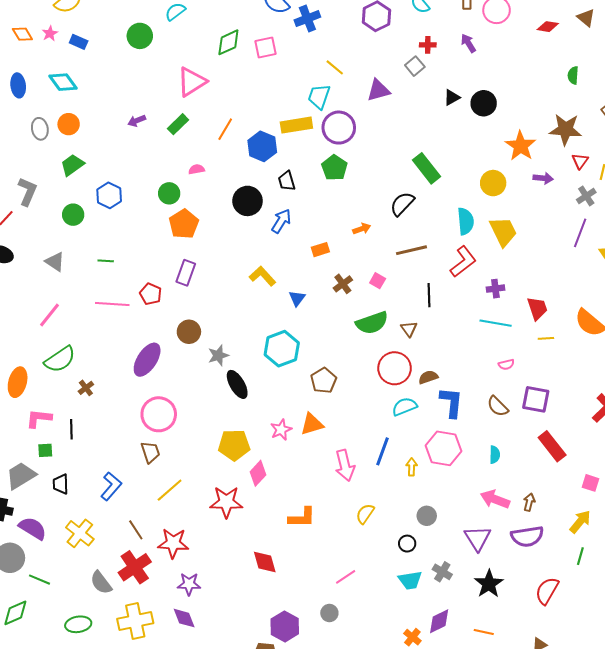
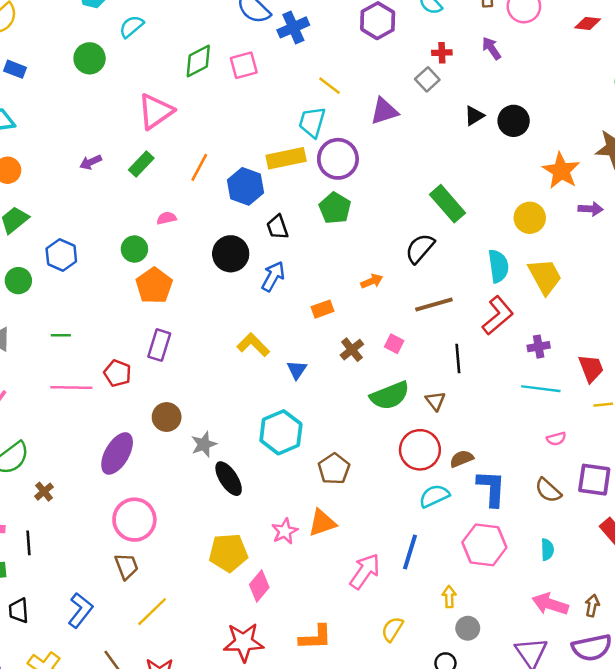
pink arrow: (345, 465) -> (365, 571), turned -128
yellow arrow: (412, 467) -> (449, 597), moved
red star: (226, 502) -> (244, 642), moved

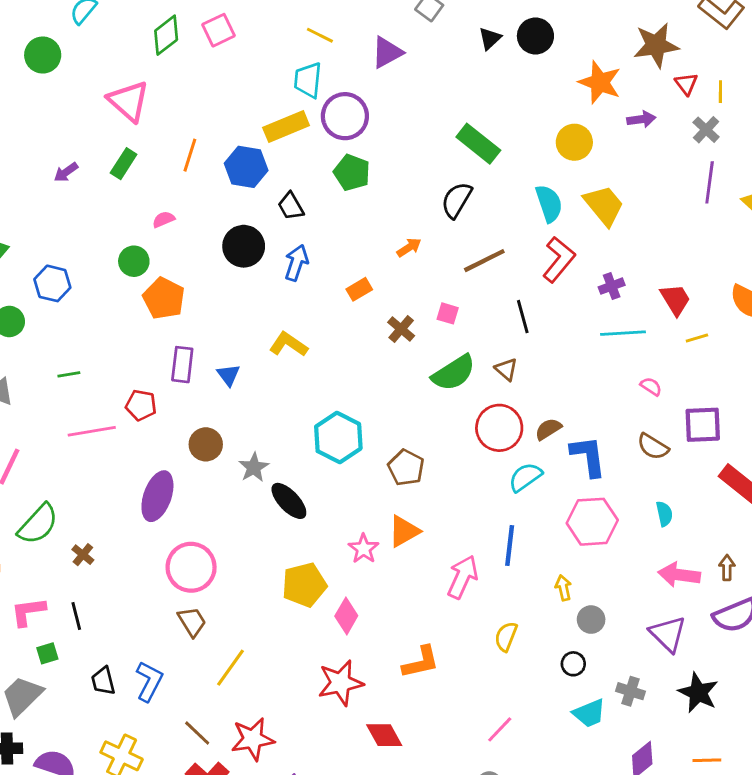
pink triangle: (156, 111) -> (129, 101), turned -33
blue triangle: (297, 370) -> (228, 375), moved
pink semicircle: (556, 439) -> (651, 386), turned -120
black trapezoid: (19, 611) -> (103, 681), moved

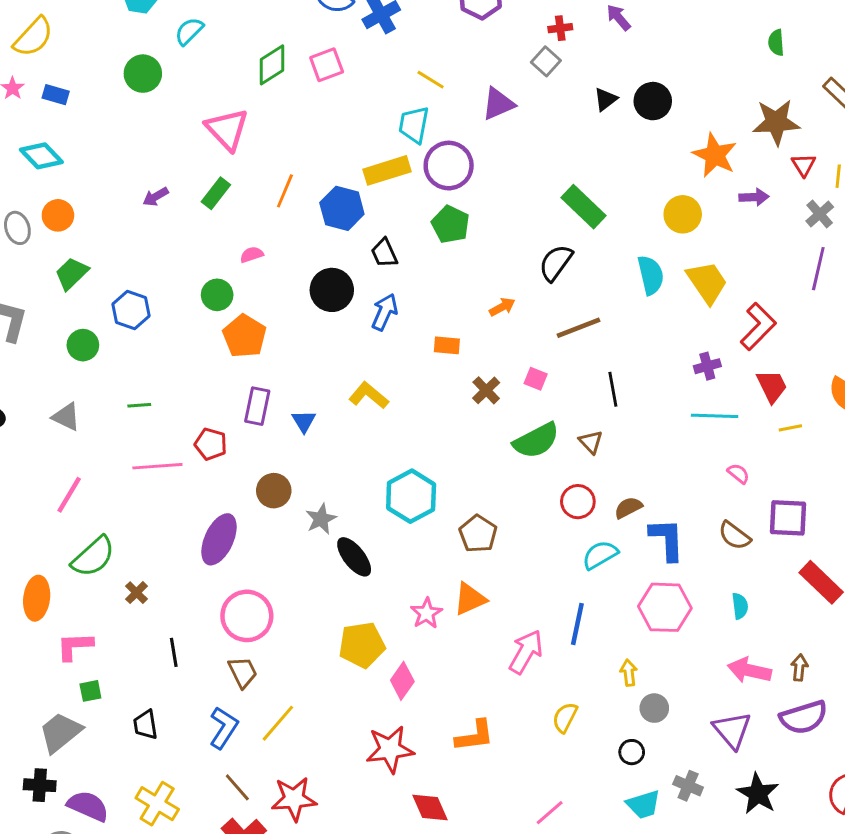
red L-shape: (559, 259) -> (758, 327), moved
orange rectangle: (359, 289) -> (447, 345), turned 30
red circle: (499, 428) -> (578, 502), size x0.7
black line: (76, 616) -> (174, 652), moved
blue L-shape: (149, 681) -> (224, 728), moved

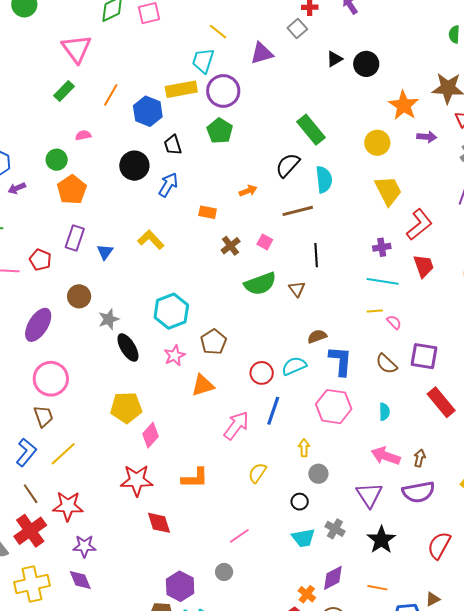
purple arrow: (156, 197) -> (17, 188), moved
cyan semicircle: (651, 275) -> (324, 179), moved
yellow line: (790, 428) -> (375, 311), moved
red circle: (578, 502) -> (262, 373), moved
pink star: (426, 613) -> (175, 355), moved

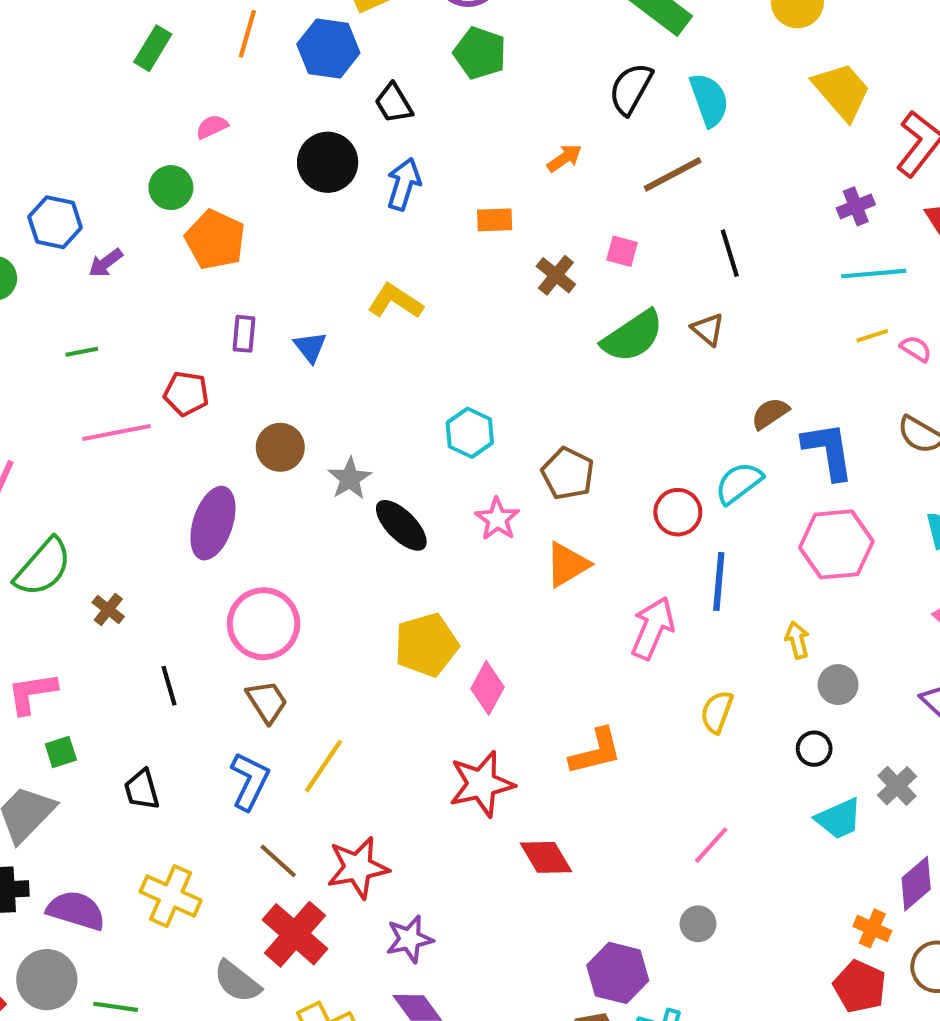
purple rectangle: (75, 238) -> (244, 334), size x0.7
cyan hexagon: (171, 311) -> (470, 433), size x0.7
gray cross: (335, 529) -> (897, 786), turned 30

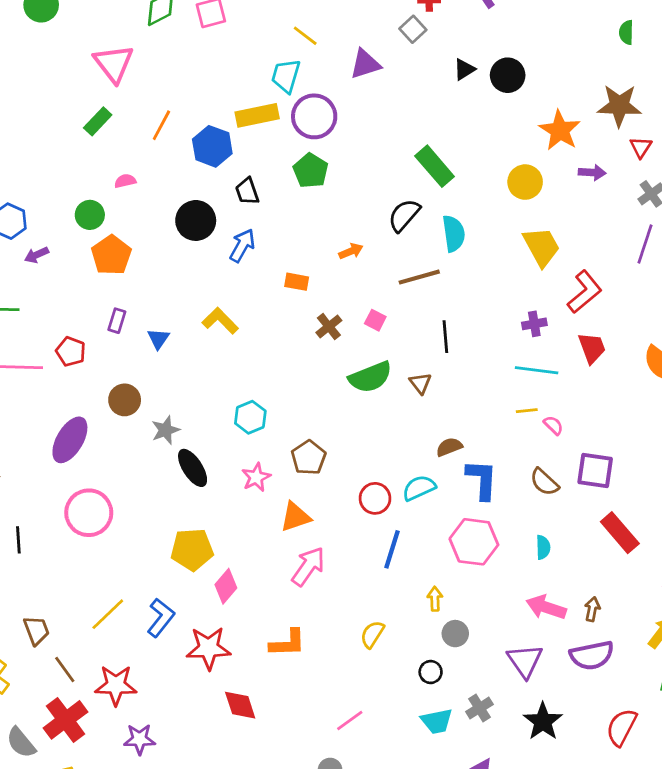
pink arrow: (653, 628) -> (308, 566), moved
brown trapezoid: (267, 702) -> (36, 630), moved
blue L-shape: (250, 781) -> (161, 618), moved

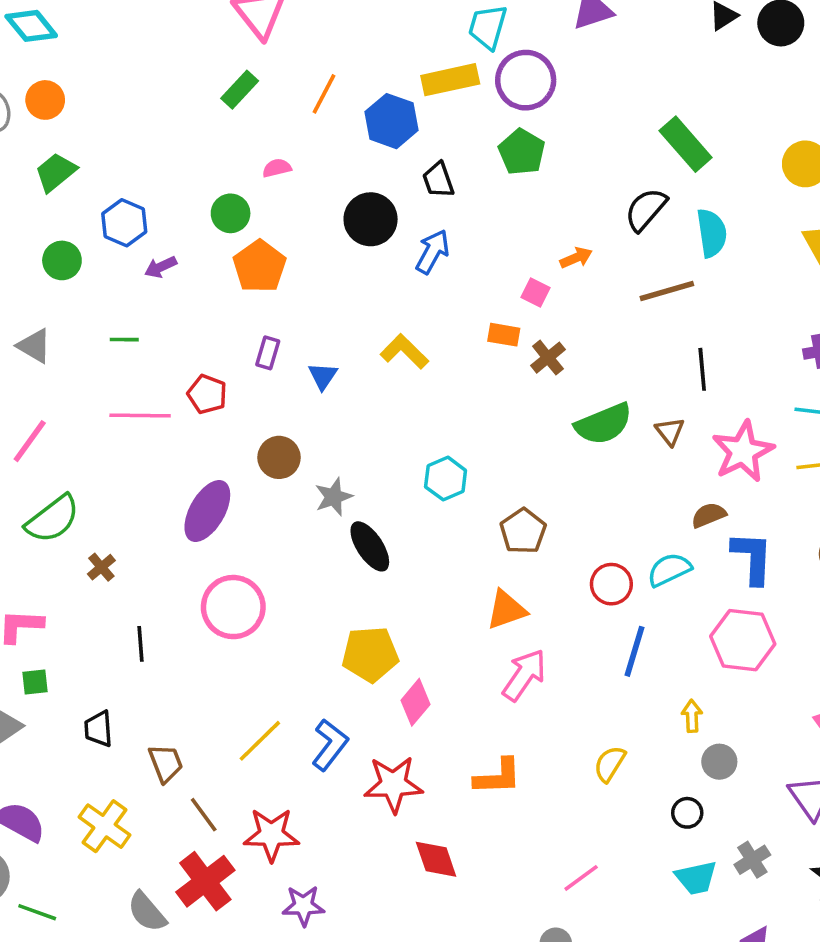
orange rectangle: (297, 282) -> (504, 335), moved
pink square: (375, 320) -> (536, 292), moved
pink star: (256, 477) -> (743, 451), moved, size x1.6

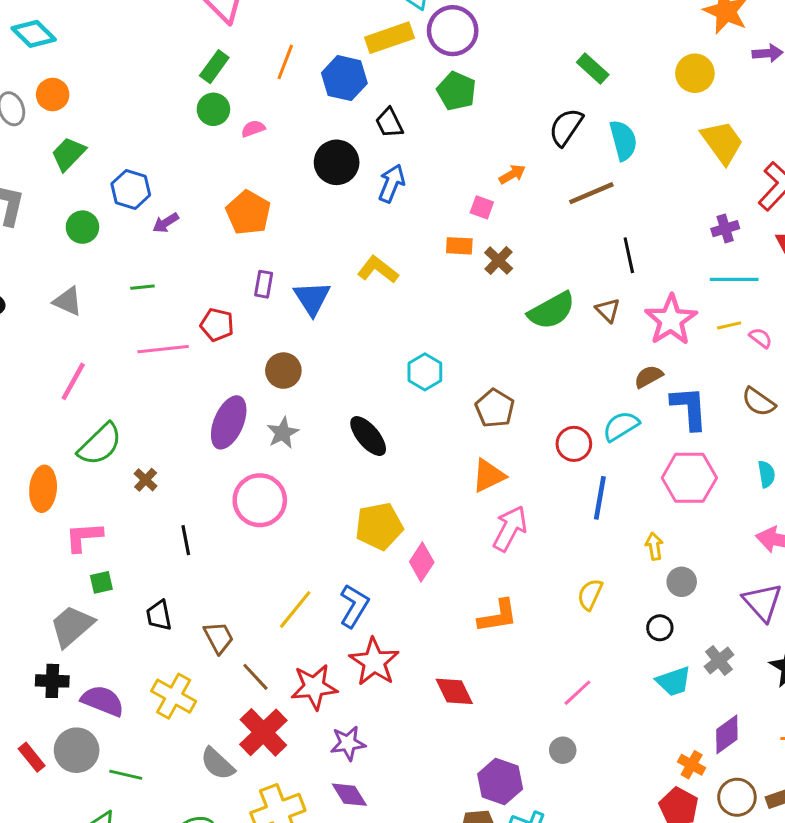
green rectangle: (686, 144) -> (593, 69), size x0.7
green circle: (231, 213) -> (213, 109), moved
blue triangle: (323, 376) -> (312, 298), size x1.5
gray star: (334, 497) -> (283, 433), moved
red star: (393, 784) -> (374, 662), moved, turned -30

